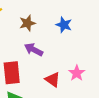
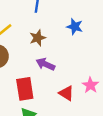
blue star: (64, 25) -> (75, 27), moved

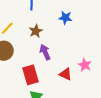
purple arrow: (45, 64) -> (45, 52), turned 49

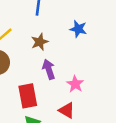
pink star: (85, 65) -> (75, 84), moved
red triangle: (66, 74) -> (67, 110), moved

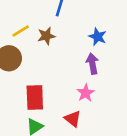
brown star: (40, 42) -> (46, 36), moved
purple arrow: (49, 69) -> (92, 64), moved

